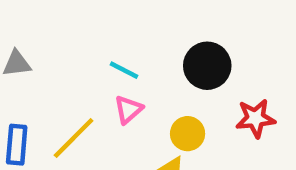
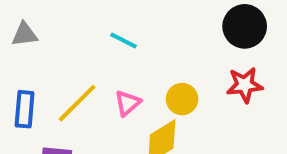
black circle: (207, 66) -> (245, 26), moved
pink triangle: (128, 110) -> (128, 103), moved

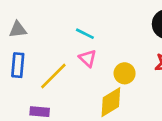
pink triangle: (128, 103) -> (88, 58), moved, turned -36
blue rectangle: (25, 109) -> (18, 65), moved

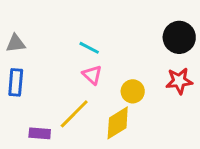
yellow line: (53, 76) -> (74, 114), moved

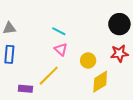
yellow diamond: (118, 123) -> (100, 82), moved

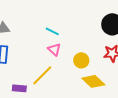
yellow diamond: (100, 82) -> (93, 81), turned 75

